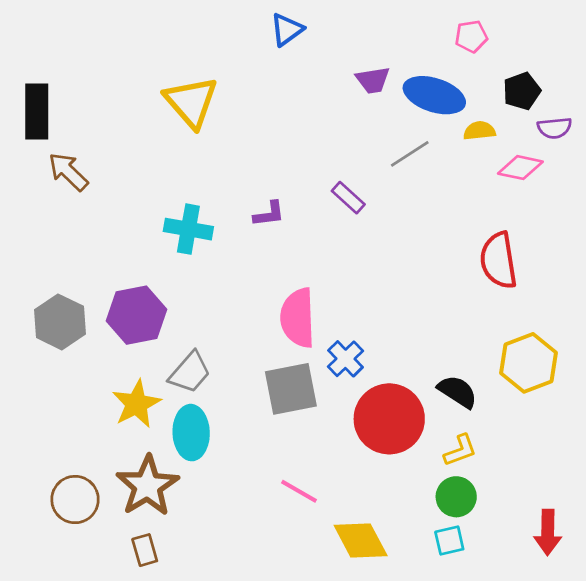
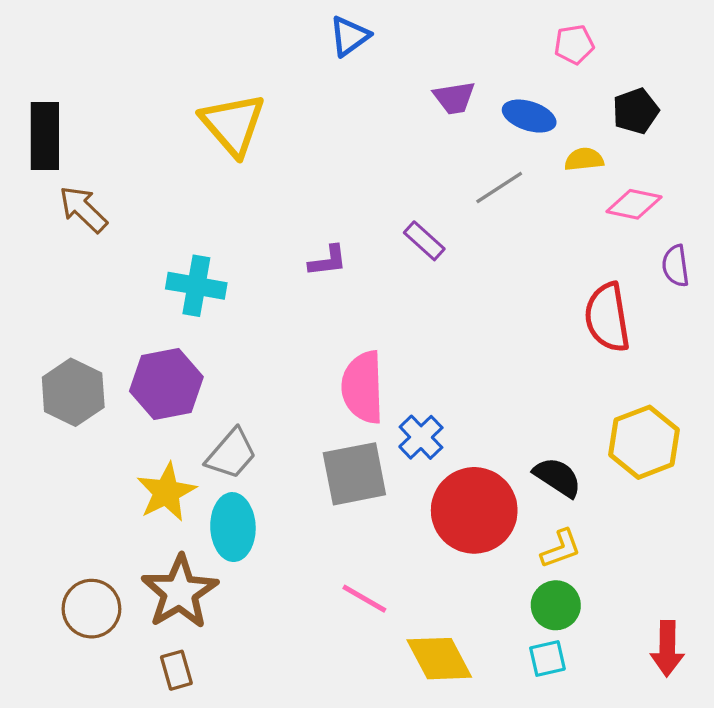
blue ellipse: (434, 95) -> (529, 116), size x0.7
purple semicircle: (555, 128) -> (676, 266), moved, turned 88
cyan cross: (188, 229) -> (196, 286), moved

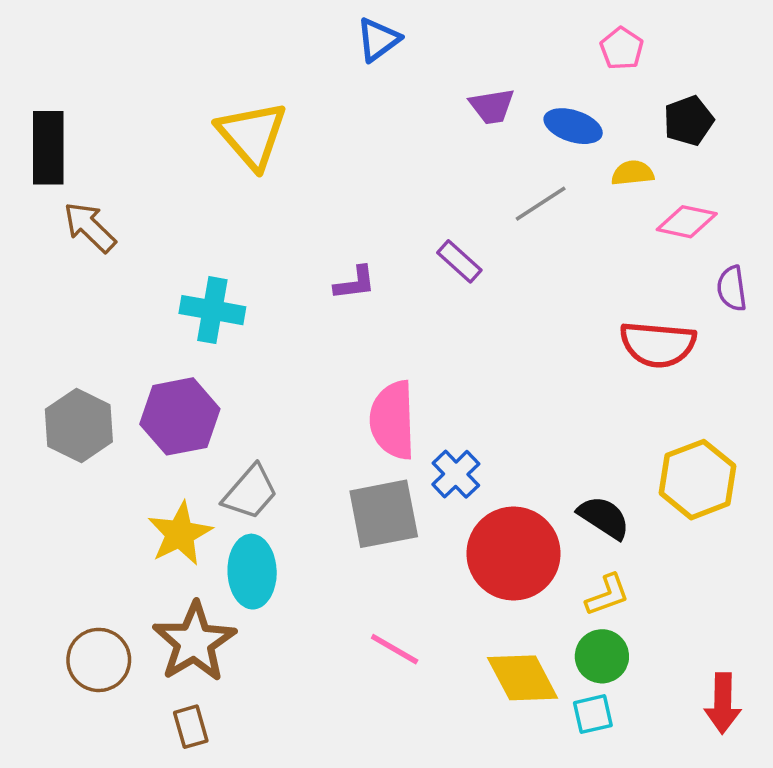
pink pentagon: (574, 44) -> (622, 49), turned -30
red semicircle: (607, 317) -> (658, 344), turned -76
yellow diamond: (439, 659) -> (523, 678), moved

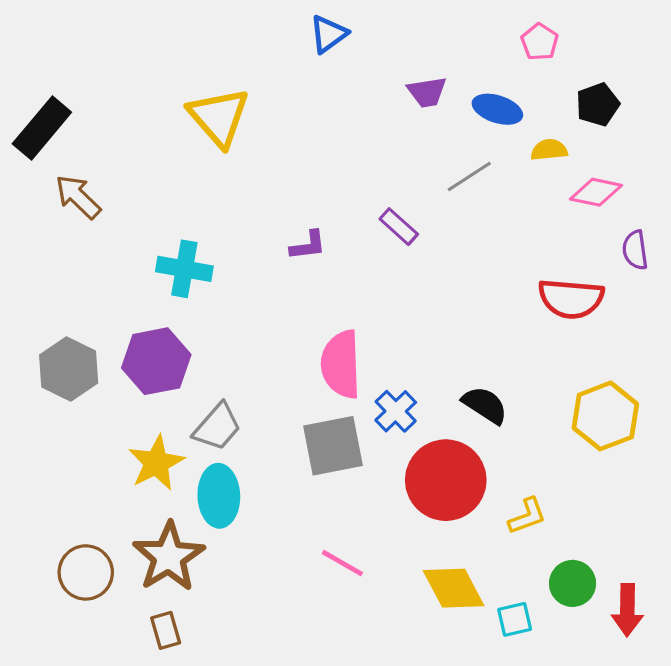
black rectangle: (48, 148) -> (42, 128), turned 40
black semicircle: (604, 517) -> (485, 405), moved
green circle: (602, 656) -> (573, 583), moved

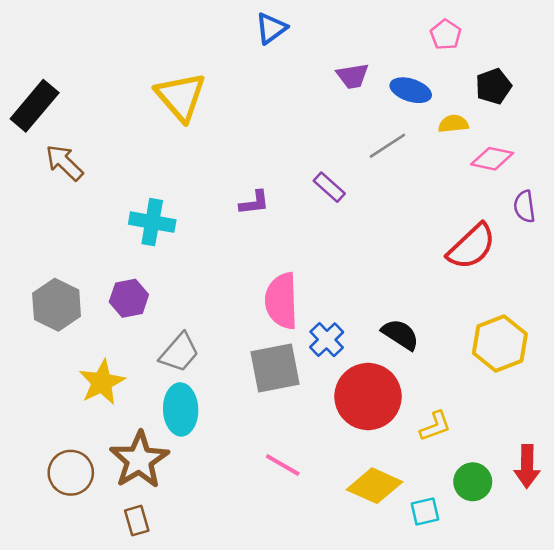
red semicircle: (571, 299) -> (471, 247), turned -48
purple hexagon: (156, 361) -> (129, 298), size x0.7
yellow star: (156, 463) -> (102, 382), moved
yellow diamond: (454, 588) -> (374, 486), turned -38
red arrow: (627, 610) -> (527, 466), moved

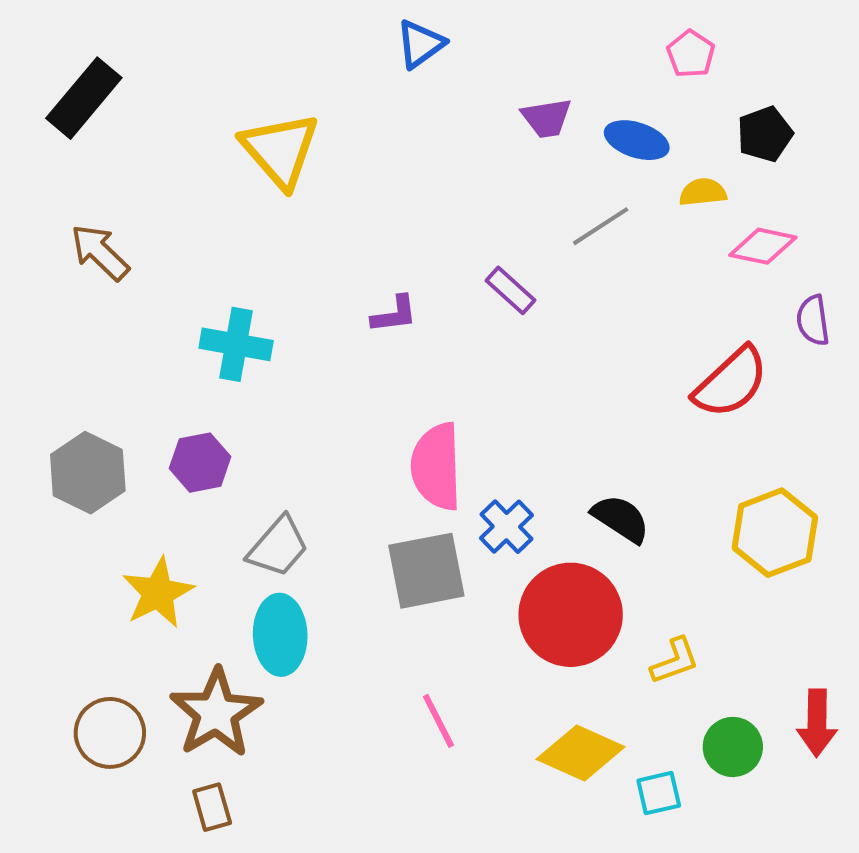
black rectangle: (35, 106) -> (84, 98), moved
pink line: (283, 465) -> (438, 721), turned 33

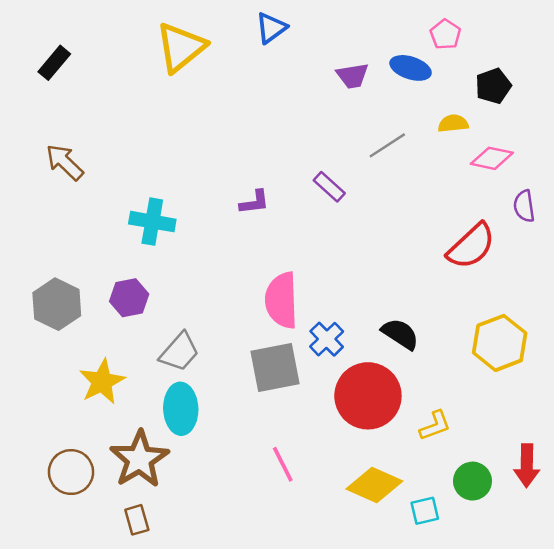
black rectangle: (84, 98) -> (54, 63), size x0.7
blue ellipse: (637, 140) -> (411, 68), moved
yellow triangle: (280, 150) -> (181, 47), moved, turned 32

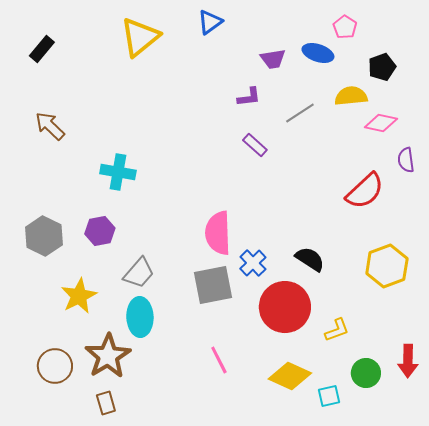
yellow semicircle: (453, 123) -> (351, 96), size x1.4
purple L-shape: (254, 202) -> (249, 97), moved

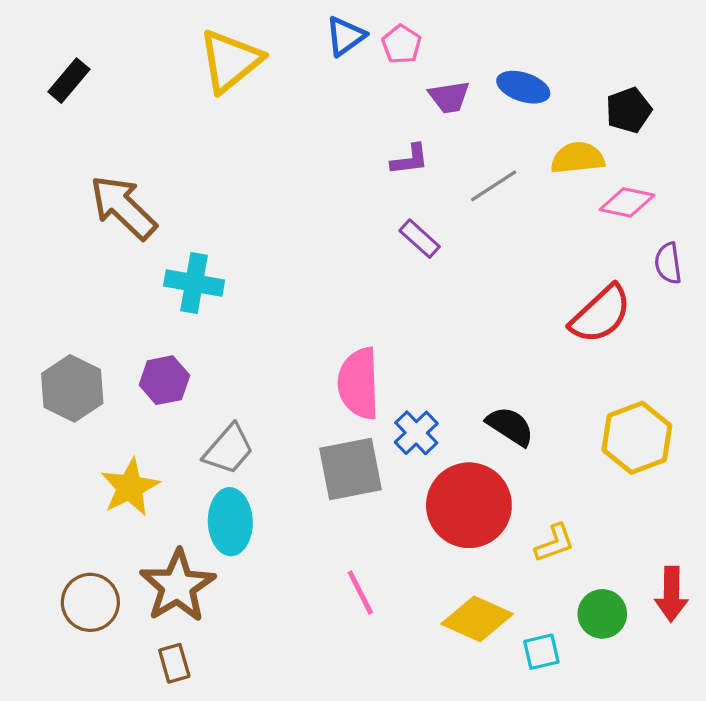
pink pentagon: (345, 27) -> (401, 44), moved
brown arrow: (50, 126) -> (123, 207), moved, size x1.4

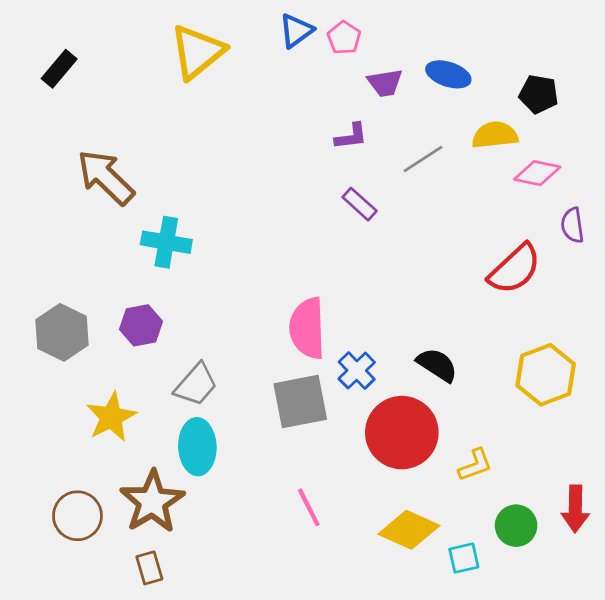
black pentagon: (629, 110) -> (539, 94), turned 30

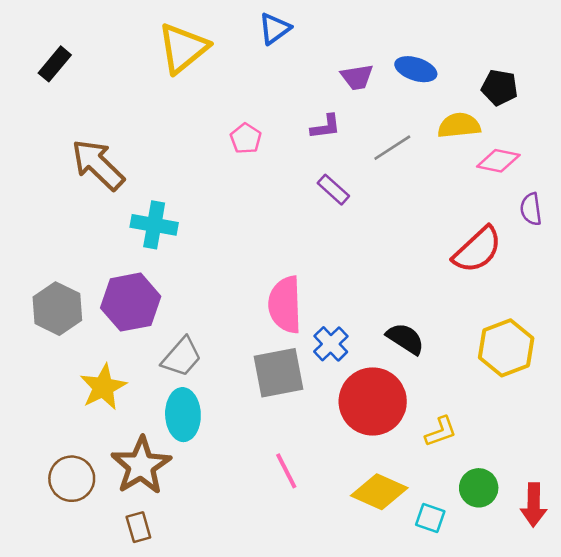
pink pentagon: (344, 38) -> (246, 139), moved
purple hexagon: (141, 325) -> (131, 302), size x1.5
red arrow: (575, 509) -> (534, 505), moved
cyan square: (464, 558) -> (430, 518), turned 32

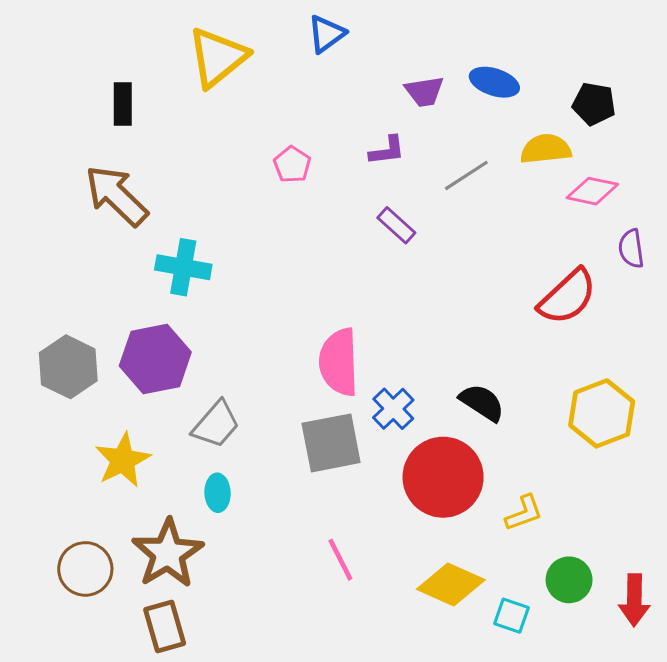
black rectangle: (55, 64) -> (123, 104), moved, turned -40
cyan ellipse: (183, 415) -> (218, 493), size x0.6
brown rectangle: (138, 527) -> (165, 627), size x1.4

